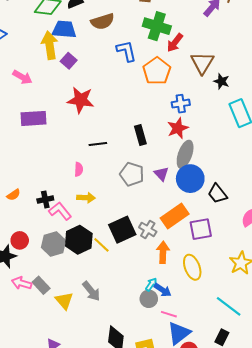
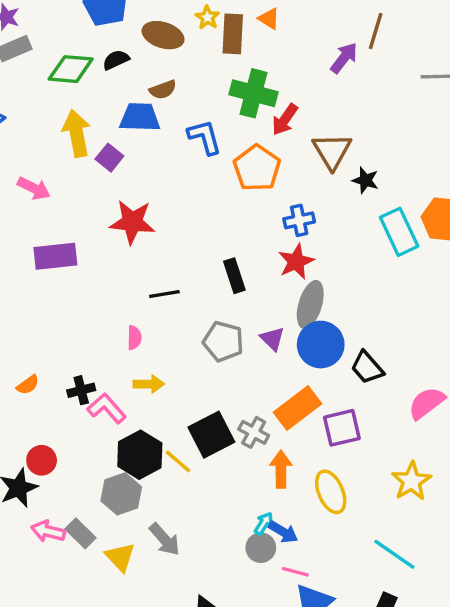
brown semicircle: (103, 21) -> (163, 90), size x0.7
blue trapezoid: (64, 29) -> (140, 117), moved
gray hexagon: (53, 244) -> (121, 494), moved

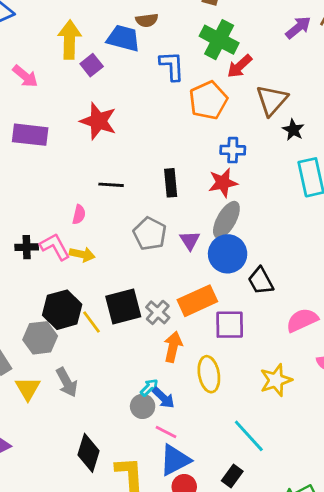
pink L-shape: (107, 408) -> (55, 247), moved

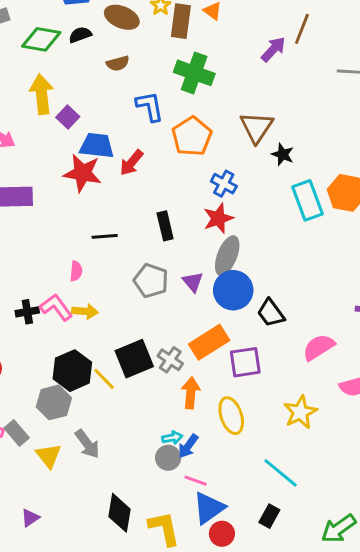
blue trapezoid: (123, 38) -> (97, 146), moved
red arrow: (240, 66) -> (131, 163), moved
blue cross: (233, 150) -> (224, 184), turned 35
cyan arrow: (149, 387) -> (172, 438), turned 42
blue arrow: (163, 398) -> (188, 446), turned 90

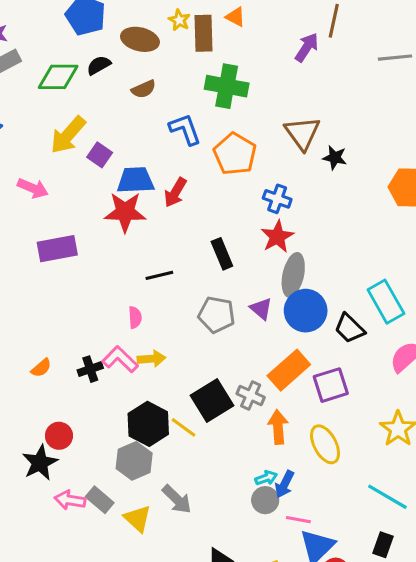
yellow arrow: (42, 94) -> (68, 135), turned -123
cyan rectangle: (307, 200) -> (386, 302), moved

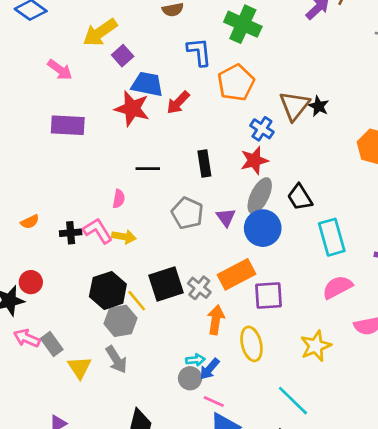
brown triangle: (302, 133) -> (294, 106), moved
black trapezoid: (350, 328) -> (300, 197), moved
gray hexagon: (134, 461) -> (120, 321), moved

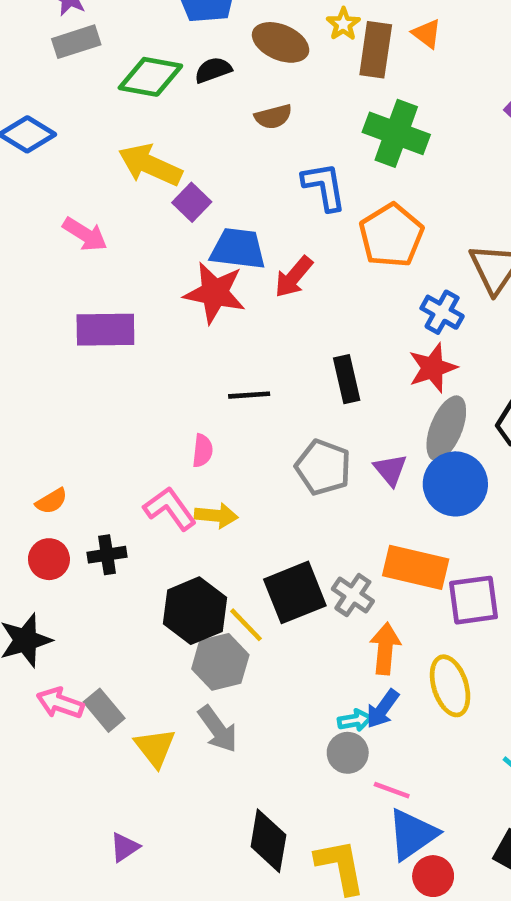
yellow arrow: (100, 32) -> (150, 165), turned 63
black cross: (71, 233) -> (107, 555), moved
orange rectangle: (236, 274) -> (416, 567), turned 45
red circle: (31, 282) -> (49, 559), moved
blue arrow: (209, 369) -> (383, 709), moved

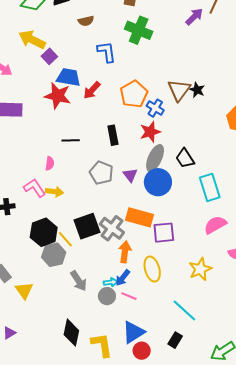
orange pentagon: (391, 235) -> (134, 94), moved
gray cross: (353, 595) -> (112, 228), size x1.4
gray arrow: (218, 729) -> (79, 281), moved
pink line: (392, 790) -> (129, 296), moved

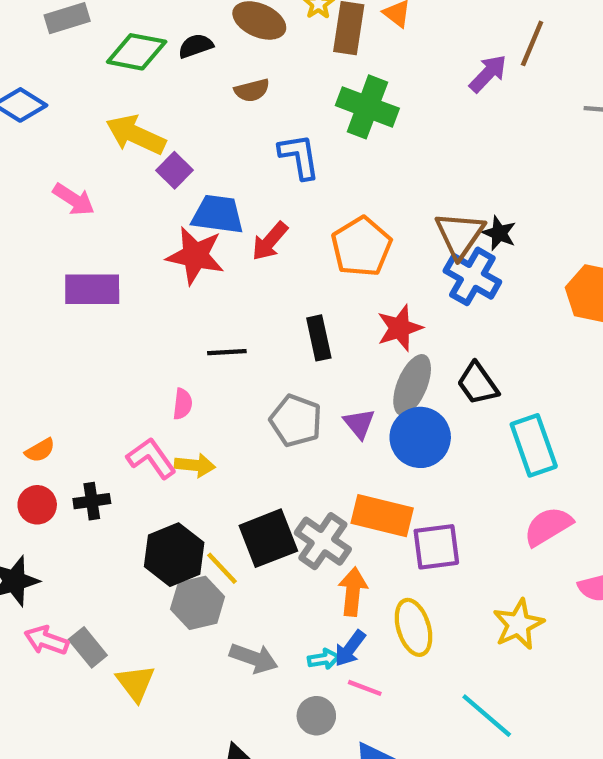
blue cross: (155, 108) -> (472, 276), moved, size x1.4
gray arrow: (79, 281) -> (254, 658), turned -35
gray circle: (107, 296) -> (316, 716), moved

